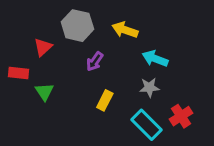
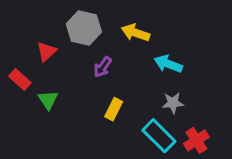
red rectangle: (19, 73) -> (20, 80), turned 36
gray star: (149, 87) -> (173, 103), moved
red cross: (181, 116) -> (196, 140), moved

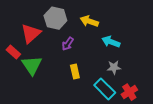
red triangle: (46, 51) -> (31, 34), size x1.5
green triangle: (48, 100) -> (32, 65), size x1.5
yellow rectangle: (114, 109) -> (75, 71), turned -40

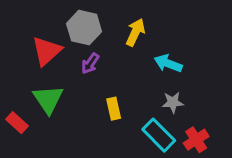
yellow arrow: (89, 21) -> (135, 32), turned 96
purple arrow: (68, 44) -> (90, 63), moved
red rectangle: (13, 52) -> (17, 123), moved

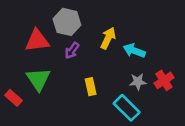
yellow arrow: (135, 32) -> (108, 38), moved
red triangle: (47, 51) -> (37, 41), turned 35
red cross: (196, 140) -> (164, 80), moved

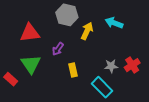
gray hexagon: (67, 22) -> (67, 15), moved
purple arrow: (72, 51) -> (58, 49), moved
cyan arrow: (134, 51) -> (114, 23), moved

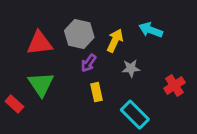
gray hexagon: (67, 15) -> (79, 34), moved
purple arrow: (58, 49) -> (89, 63), moved
gray star: (111, 66) -> (131, 68), moved

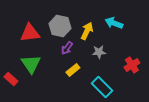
yellow rectangle: (96, 92) -> (73, 70), turned 64

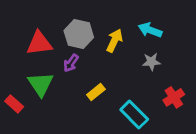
purple arrow: (67, 48) -> (71, 63), moved
gray star: (99, 52) -> (151, 62), moved
red cross: (132, 65) -> (174, 97), moved

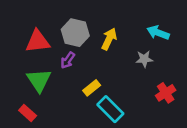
cyan arrow: (150, 30) -> (158, 33), moved
red rectangle: (14, 104) -> (28, 113), moved
cyan rectangle: (134, 114) -> (110, 109), moved

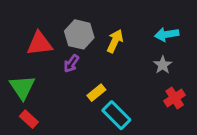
cyan arrow: (158, 33) -> (167, 34), turned -30
gray star: (144, 59) -> (163, 65), moved, turned -30
green triangle: (39, 80) -> (22, 87), moved

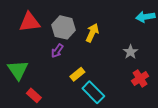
cyan arrow: (167, 34) -> (145, 17), moved
red triangle: (40, 44) -> (30, 22), moved
red rectangle: (29, 119) -> (34, 95), moved

